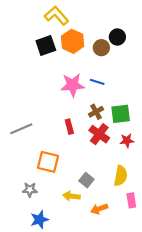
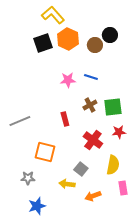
pink star: (73, 85) -> (68, 80), size x0.7
red cross: (99, 134) -> (93, 140), moved

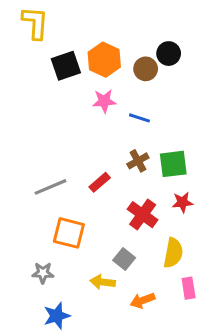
yellow L-shape: (53, 15) -> (35, 23), moved, turned 45
pink star: (68, 80) -> (104, 101), moved
red rectangle: (65, 119) -> (100, 182), turned 64
gray line: (20, 121) -> (51, 187), moved

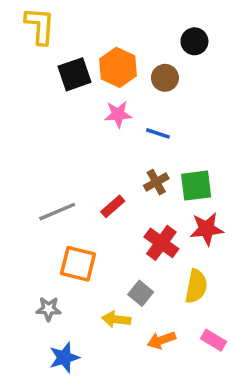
black circle: (169, 54) -> (194, 41), moved
red star: (182, 202) -> (207, 229), size x1.4
pink rectangle: (189, 288) -> (214, 340), moved, turned -50

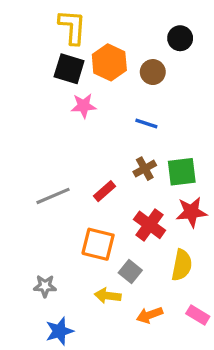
yellow L-shape: (40, 26) -> (72, 27), moved
black square: (75, 74) -> (69, 69), turned 36
pink star: (118, 114) -> (84, 106), moved
orange square: (78, 264) -> (98, 244), moved

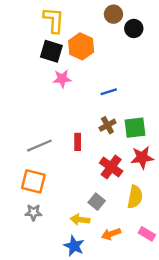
brown circle: (153, 72) -> (113, 14), moved
blue line: (146, 124) -> (109, 92), turned -35
red rectangle: (104, 191) -> (78, 142), turned -49
orange square: (98, 244) -> (33, 181), moved
blue star: (59, 331) -> (74, 246), moved, turned -30

